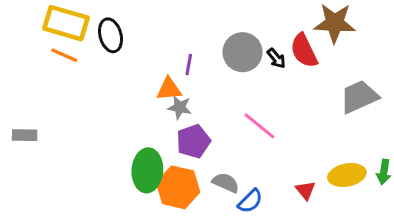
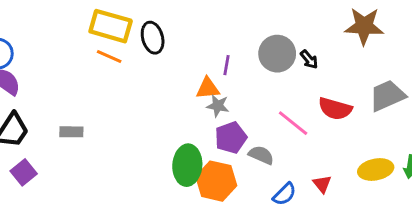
red semicircle: (304, 51) -> (335, 109), moved, turned -48
gray semicircle: (226, 183) -> (261, 155), moved
red triangle: (305, 190) -> (322, 184), moved

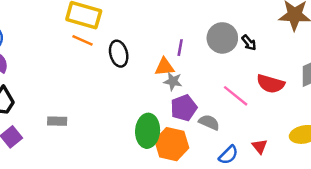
black ellipse: (153, 38) -> (119, 54), moved
gray rectangle: (71, 132) -> (57, 121), moved

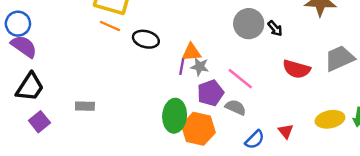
purple line: (180, 48) -> (182, 67), moved
black ellipse: (119, 54) -> (146, 39), turned -60
pink line: (236, 96) -> (240, 79), moved

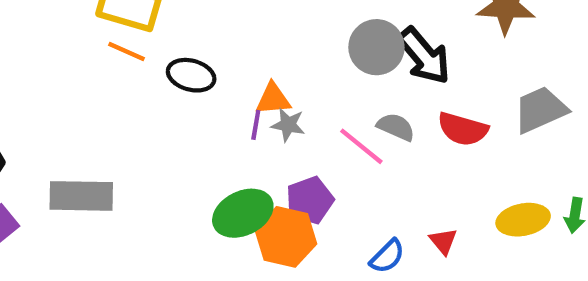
black arrow: (275, 28) -> (424, 56), size x2.0
purple pentagon: (210, 93) -> (310, 200), moved
gray rectangle: (85, 106) -> (81, 196), size x1.8
gray semicircle: (236, 107) -> (396, 127), moved
green ellipse: (175, 116) -> (243, 213), turned 60

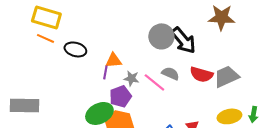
gray trapezoid: (540, 110) -> (226, 76), moved
gray star: (288, 125) -> (131, 78), moved
purple pentagon: (310, 200) -> (120, 96), moved

